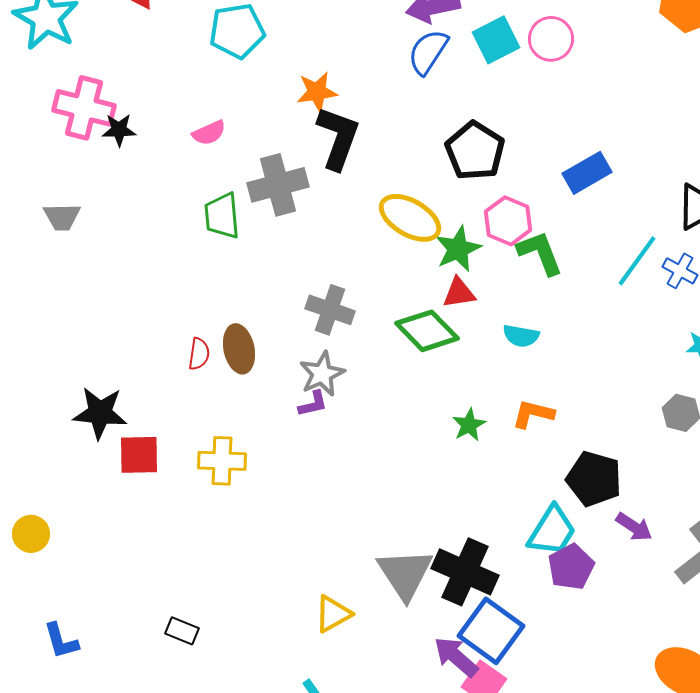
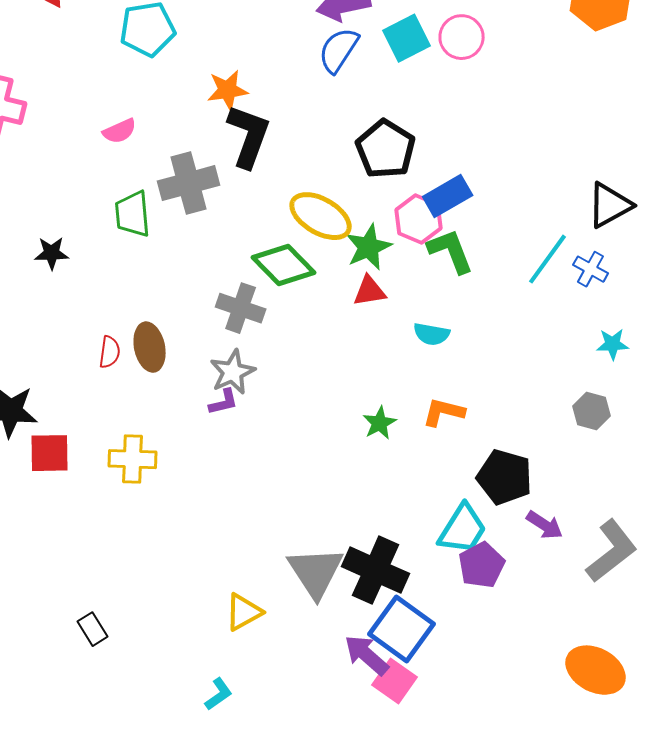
black star: (119, 130) -> (52, 253), moved
blue rectangle: (587, 173) -> (448, 196), moved
green diamond: (427, 331) -> (284, 265), moved
black rectangle: (182, 631) -> (93, 629), turned 36

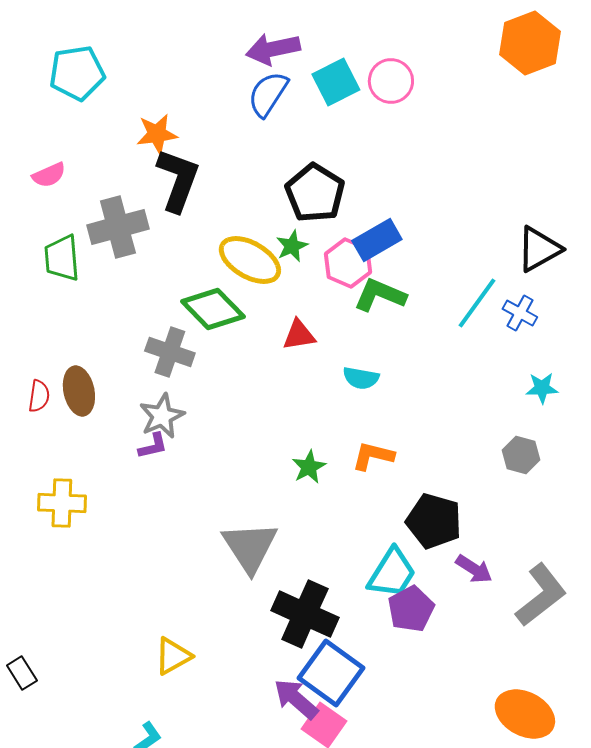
green star: (369, 247) -> (292, 246), moved, size x0.7
green L-shape: (451, 251) -> (380, 295), turned -46
gray triangle: (316, 572) -> (250, 547), moved

